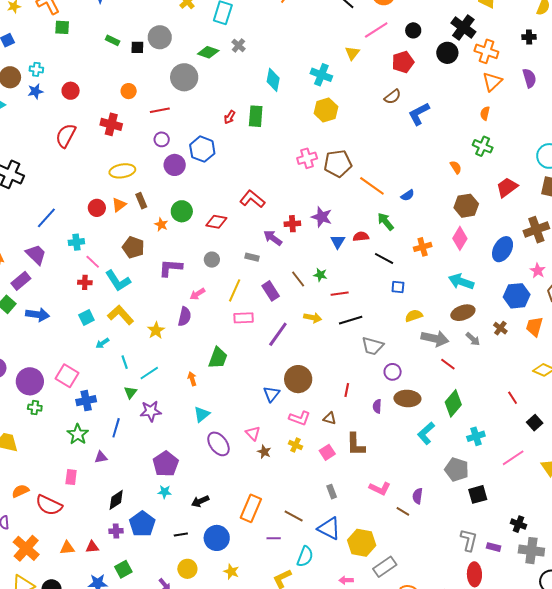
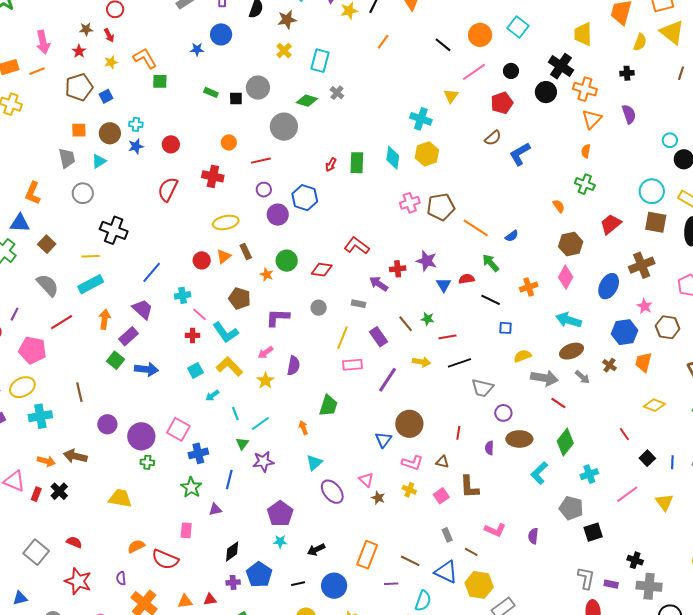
cyan diamond: (273, 80) -> (393, 158), moved
pink arrow: (197, 294) -> (265, 353), moved
brown line: (403, 511) -> (471, 552), moved

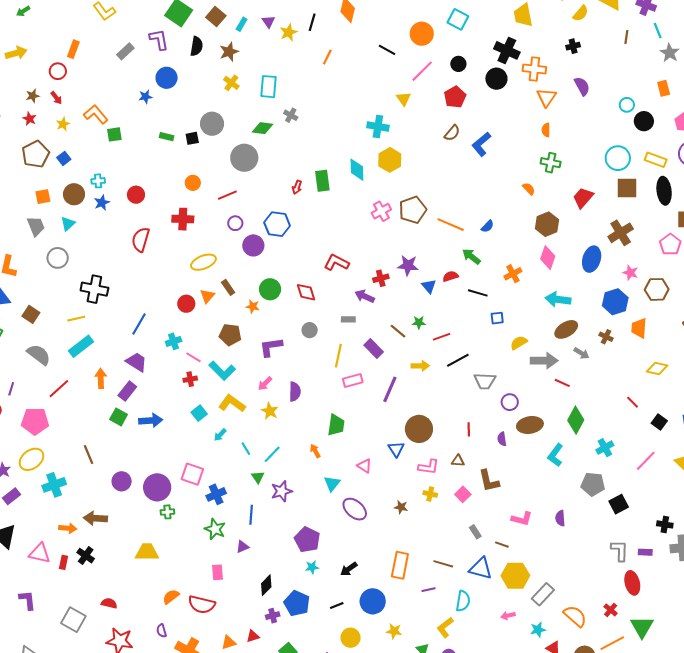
yellow semicircle: (640, 42) -> (581, 13), turned 30
red diamond: (322, 270) -> (306, 292), turned 75
pink triangle: (366, 480) -> (364, 466), moved

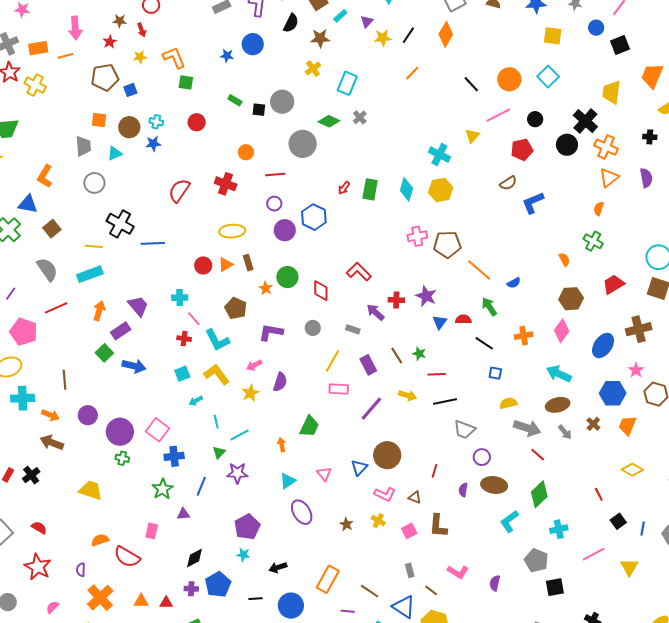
red circle: (136, 195) -> (197, 122), moved
blue line: (139, 324) -> (153, 243), moved, turned 40
orange arrow: (68, 528) -> (50, 415), moved

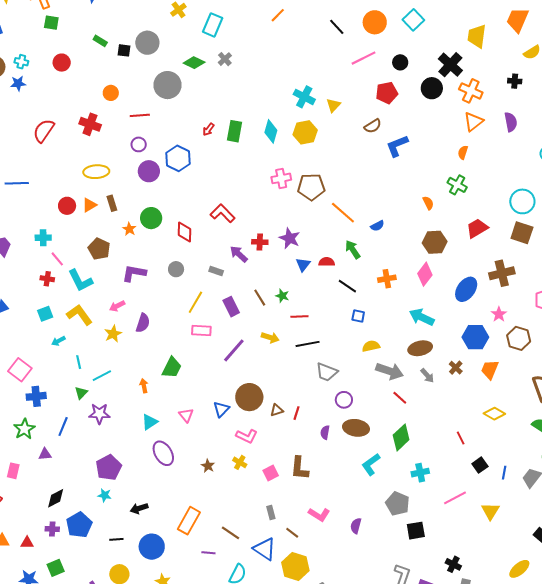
yellow triangle: (472, 136) -> (333, 105), moved
brown triangle: (415, 497) -> (277, 410), moved, turned -40

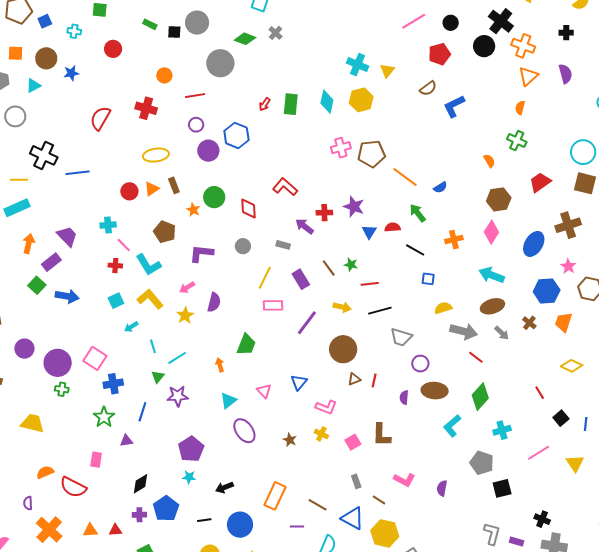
cyan cross: (21, 62) -> (74, 31), moved
brown circle: (249, 397) -> (343, 349), moved

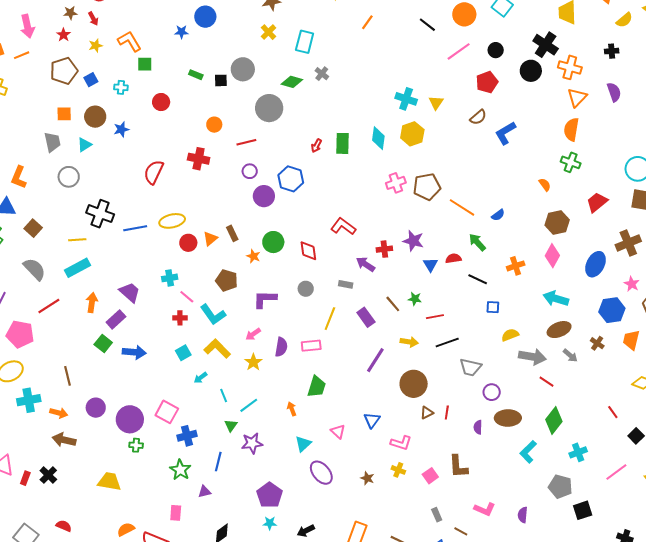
orange semicircle: (520, 108) -> (571, 129), size x1.6
yellow ellipse: (156, 155) -> (172, 221), moved
pink rectangle: (273, 305) -> (311, 346), moved

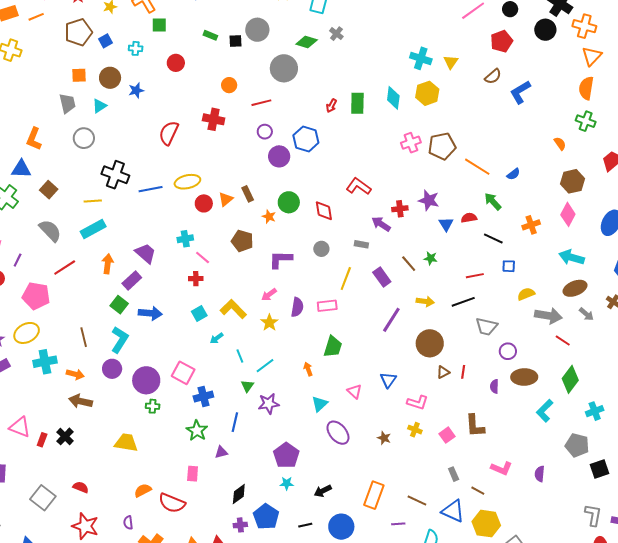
cyan L-shape: (213, 315) -> (120, 340), moved, turned -112
red line: (435, 317) -> (475, 276), moved

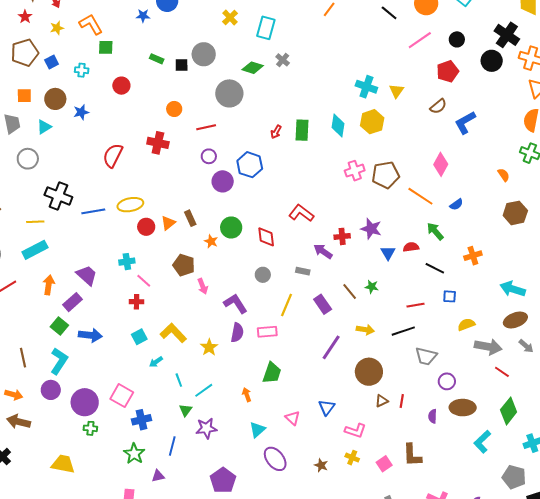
pink diamond: (568, 214) -> (441, 164), moved
purple L-shape: (281, 259) -> (236, 304), moved, turned 55
pink arrow: (269, 295) -> (203, 286), moved, turned -77

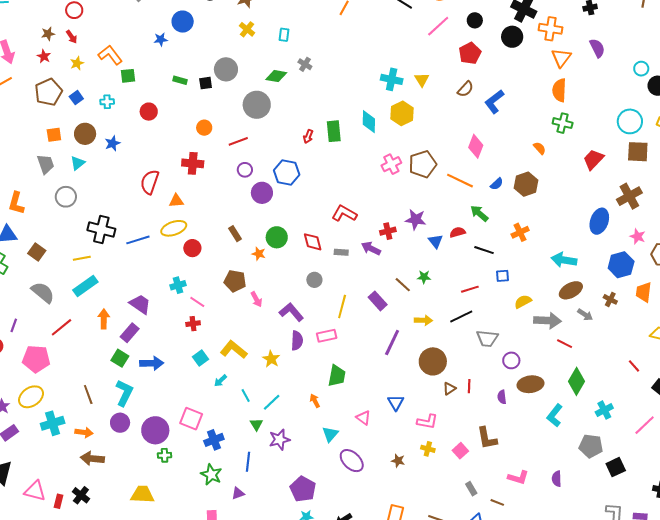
cyan rectangle: (266, 28) -> (284, 35), size x0.6
brown hexagon: (515, 213) -> (526, 184), moved
orange triangle: (168, 223) -> (176, 201), moved, turned 42
gray rectangle: (303, 271) -> (341, 252), moved

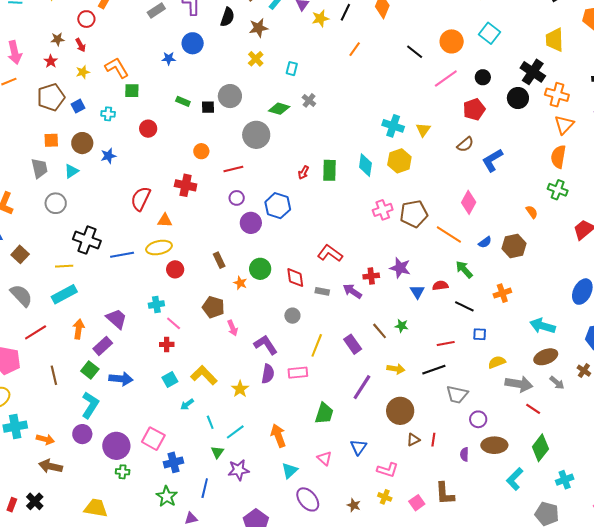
green trapezoid: (337, 376) -> (324, 413), moved
brown line: (88, 395) -> (54, 375), moved
orange arrow: (315, 401) -> (278, 436), size x1.6

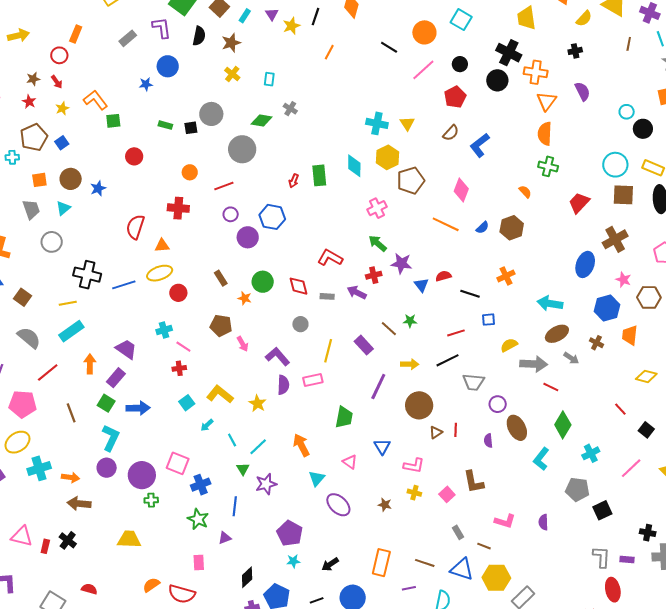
cyan cross: (108, 114) -> (12, 157), moved
brown pentagon: (414, 214) -> (411, 181), moved
green arrow: (464, 269) -> (378, 243), moved
brown ellipse: (494, 445) -> (517, 428), turned 70

